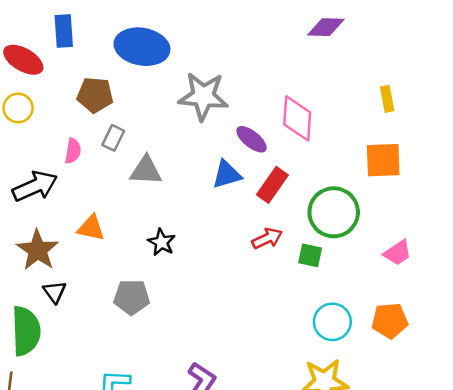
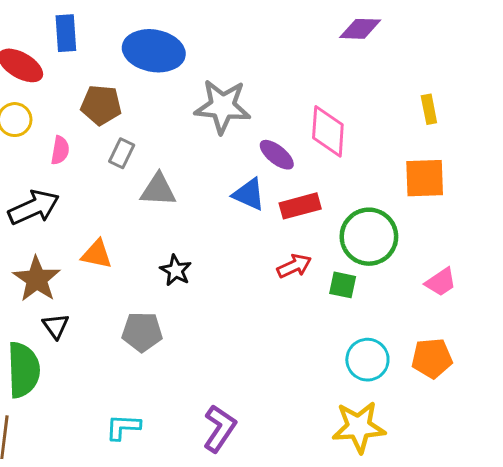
pink semicircle: (73, 151) -> (60, 150), moved
blue triangle: (227, 174) -> (249, 194), turned 40
red rectangle: (272, 185) -> (300, 206), turned 40

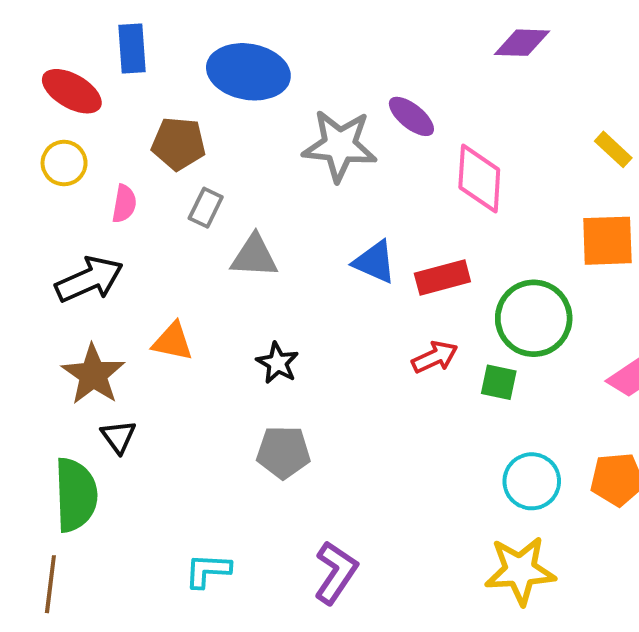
yellow rectangle: (429, 109) -> (613, 149), turned -36
purple ellipse: (277, 155) -> (411, 116), moved
gray pentagon: (142, 332) -> (283, 452), moved

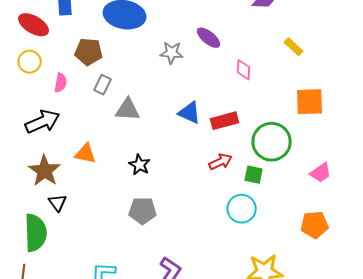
gray star: (340, 146) -> (172, 53), size x0.6
yellow rectangle: (613, 149) -> (294, 47), moved
pink diamond: (479, 179) -> (244, 70), size x0.6
cyan circle: (532, 481) -> (242, 209), moved

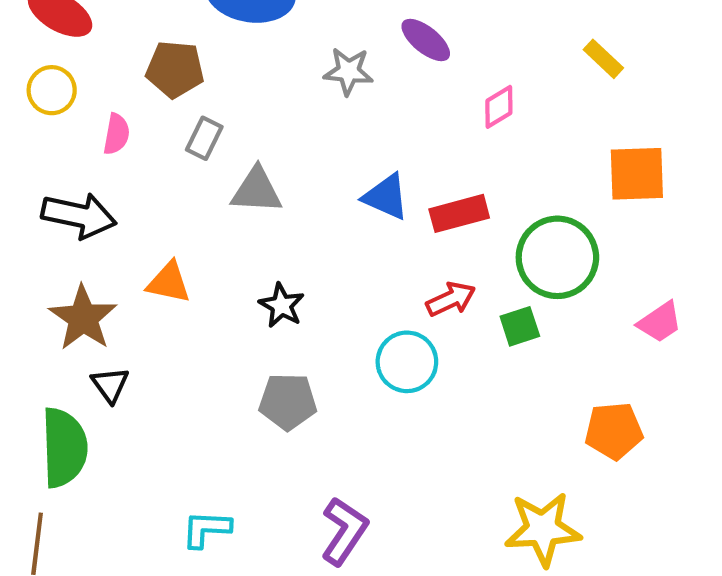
pink diamond: (244, 70) -> (499, 107), turned 55
black arrow: (43, 122) -> (79, 216), turned 36
green square: (254, 175) -> (520, 326), turned -30
cyan circle: (242, 209) -> (407, 362), moved
orange pentagon: (315, 225) -> (614, 431), moved

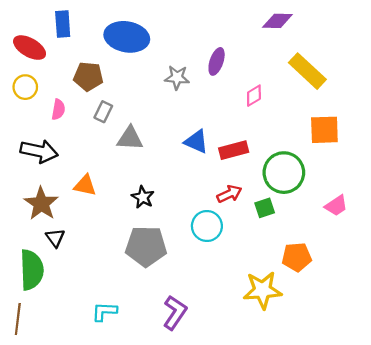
purple ellipse: (426, 40) -> (217, 61), turned 70
yellow rectangle: (603, 59) -> (307, 71), size x1.8
gray pentagon: (288, 402) -> (146, 246), size x1.4
orange pentagon: (614, 431) -> (297, 257), moved
yellow star: (543, 529) -> (262, 290), moved

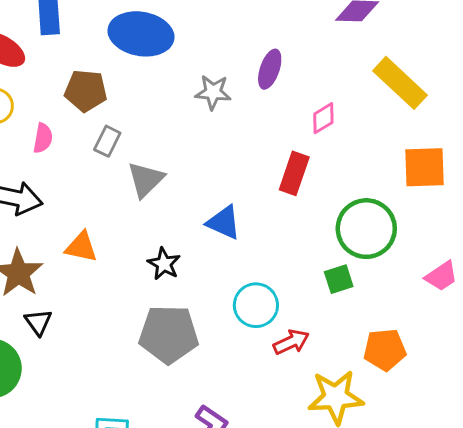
gray triangle: (130, 138) -> (146, 180), turned -48
blue triangle: (196, 142) -> (224, 222), moved
red rectangle: (234, 150) -> (294, 173), moved, turned -56
red arrow: (229, 194) -> (291, 342), moved

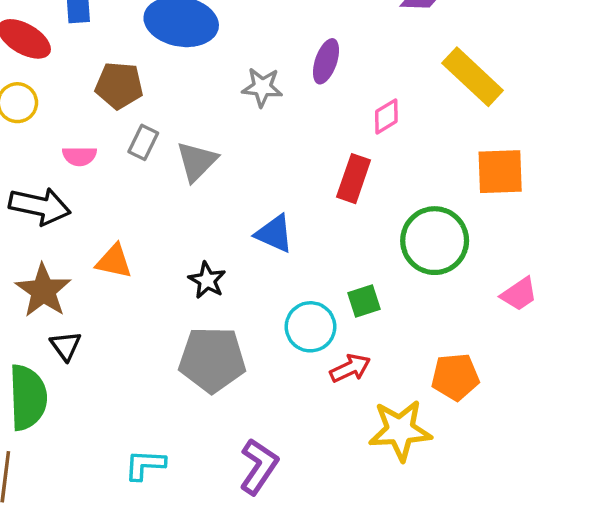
pink semicircle: (43, 138) -> (79, 156), moved, turned 80
gray triangle: (146, 180) -> (197, 161), moved
green square: (339, 279) -> (364, 301), moved

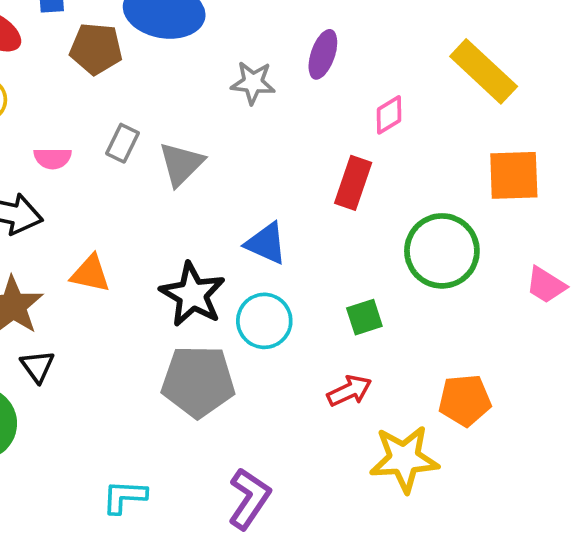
brown pentagon: (119, 85) -> (96, 49), moved
black star: (207, 280) -> (192, 294), size x1.6
pink trapezoid: (519, 294) -> (546, 285), moved, turned 66
cyan circle: (310, 327) -> (264, 321), moved

